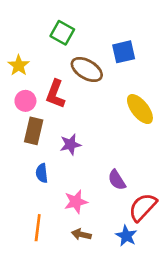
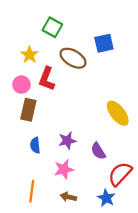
yellow star: (19, 65) -> (29, 55), moved
yellow ellipse: (140, 109) -> (118, 113), moved
purple star: (70, 144) -> (67, 141), moved

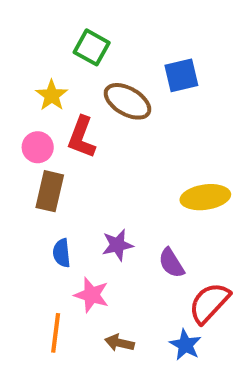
yellow ellipse: (118, 113) -> (205, 197), turned -60
pink star: (64, 169) -> (92, 295), moved, turned 30

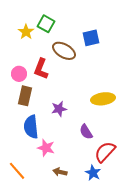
yellow star: (52, 95) -> (26, 32), moved
purple star: (118, 245) -> (59, 109), moved
blue semicircle: (62, 253) -> (31, 127), size x1.6
orange line: (56, 333) -> (17, 171), moved, turned -48

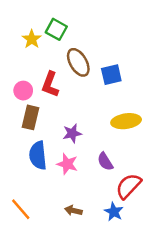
blue square: (91, 38) -> (111, 75), moved
brown ellipse: (64, 51) -> (78, 62), turned 30
pink star: (46, 148) -> (67, 164), moved

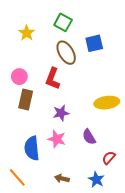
green square: (56, 29) -> (63, 22), moved
blue square: (111, 75) -> (94, 43), moved
red L-shape: (50, 84) -> (53, 79), moved
blue semicircle: (38, 155) -> (32, 148), moved
red semicircle: (128, 186) -> (109, 158), size x0.6

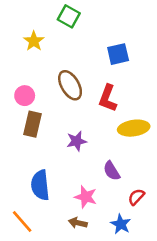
green square: (63, 22) -> (69, 16), moved
brown ellipse: (66, 53) -> (70, 85), moved
red L-shape: (53, 79) -> (108, 98), moved
pink star: (57, 139) -> (86, 197), moved

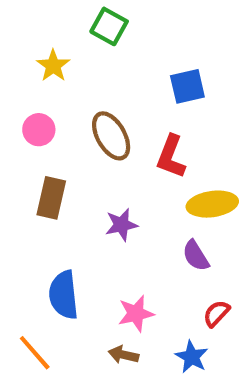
pink circle: (25, 96) -> (39, 130), moved
purple semicircle: (112, 171) -> (196, 256), moved
pink star: (86, 197) -> (136, 313), turned -30

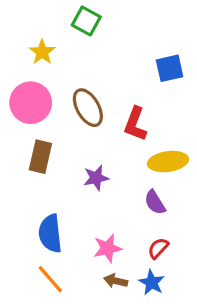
blue square: (187, 86) -> (170, 68), moved
pink circle: (39, 130) -> (31, 103), size x1.6
red semicircle: (216, 313) -> (158, 248), moved
orange line: (35, 353) -> (50, 279), moved
brown arrow: (123, 355) -> (116, 281), moved

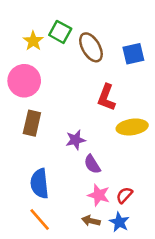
green square: (86, 21) -> (60, 32), moved
brown ellipse: (88, 108) -> (91, 47), moved
purple semicircle: (155, 202) -> (92, 164), moved
pink star: (107, 248) -> (99, 195), moved, turned 30

